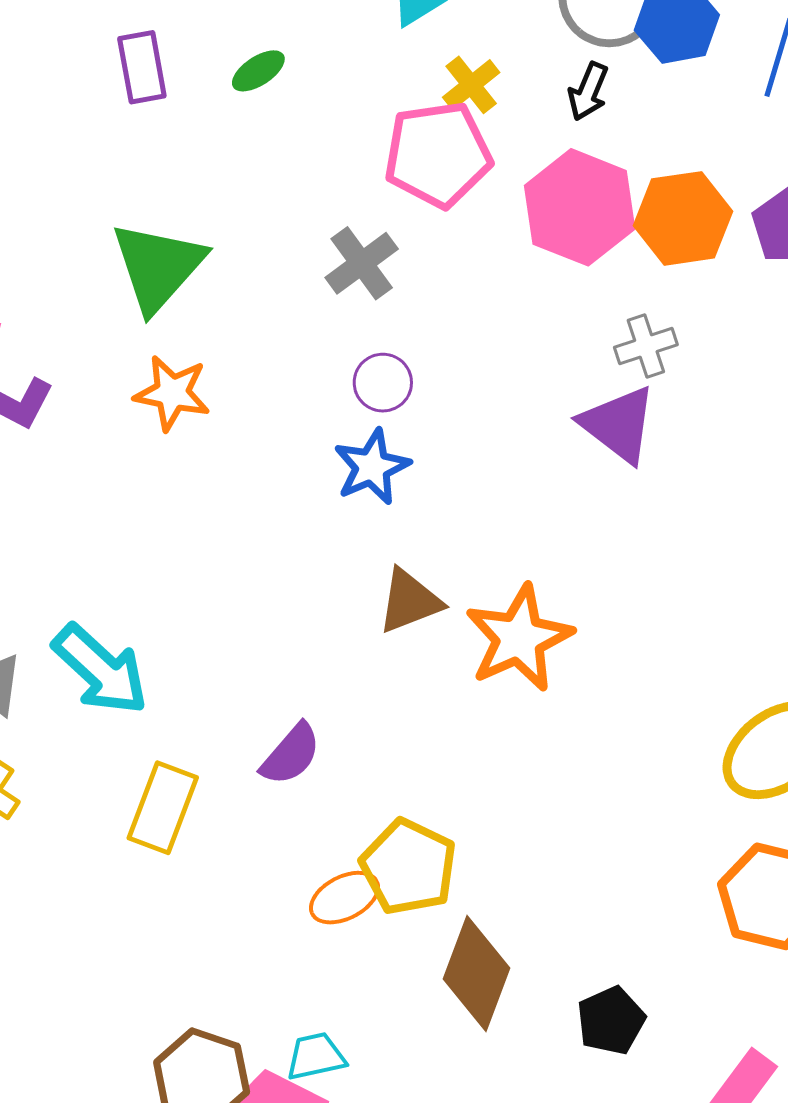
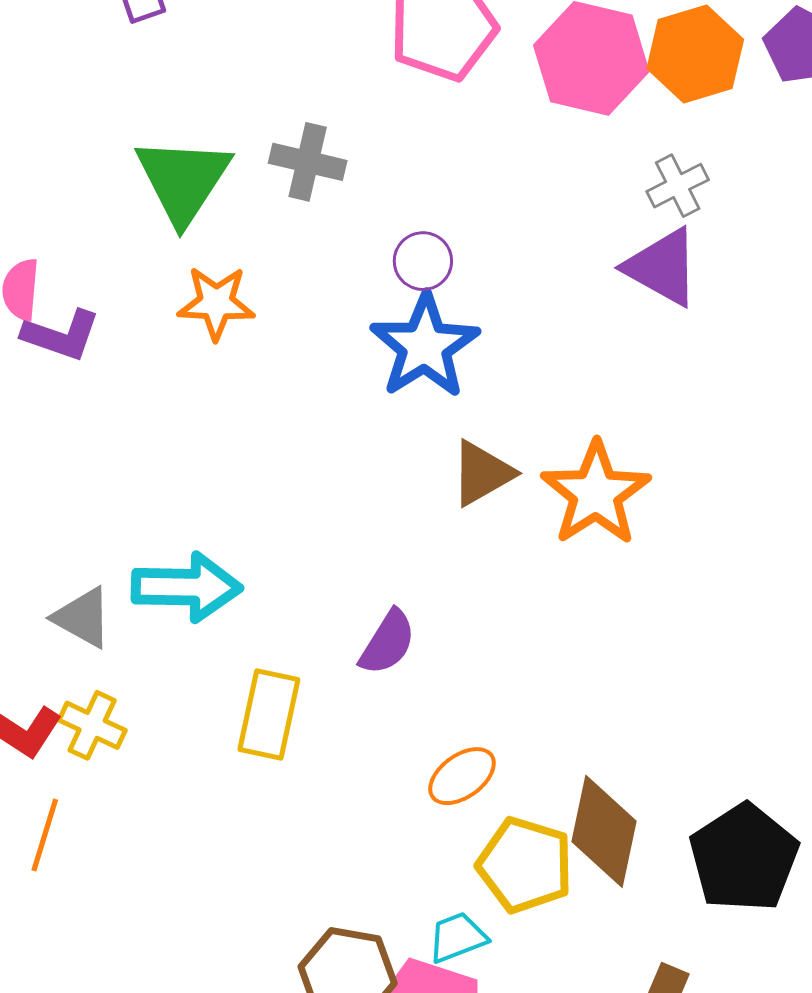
gray cross: (362, 263) -> (308, 162), moved, turned -32
blue star: (372, 467) -> (425, 346), size x1.4
cyan arrow: (100, 670) -> (187, 587), turned -33
yellow pentagon: (408, 867) -> (525, 865), moved
black pentagon: (611, 1021) -> (744, 858), size x1.6

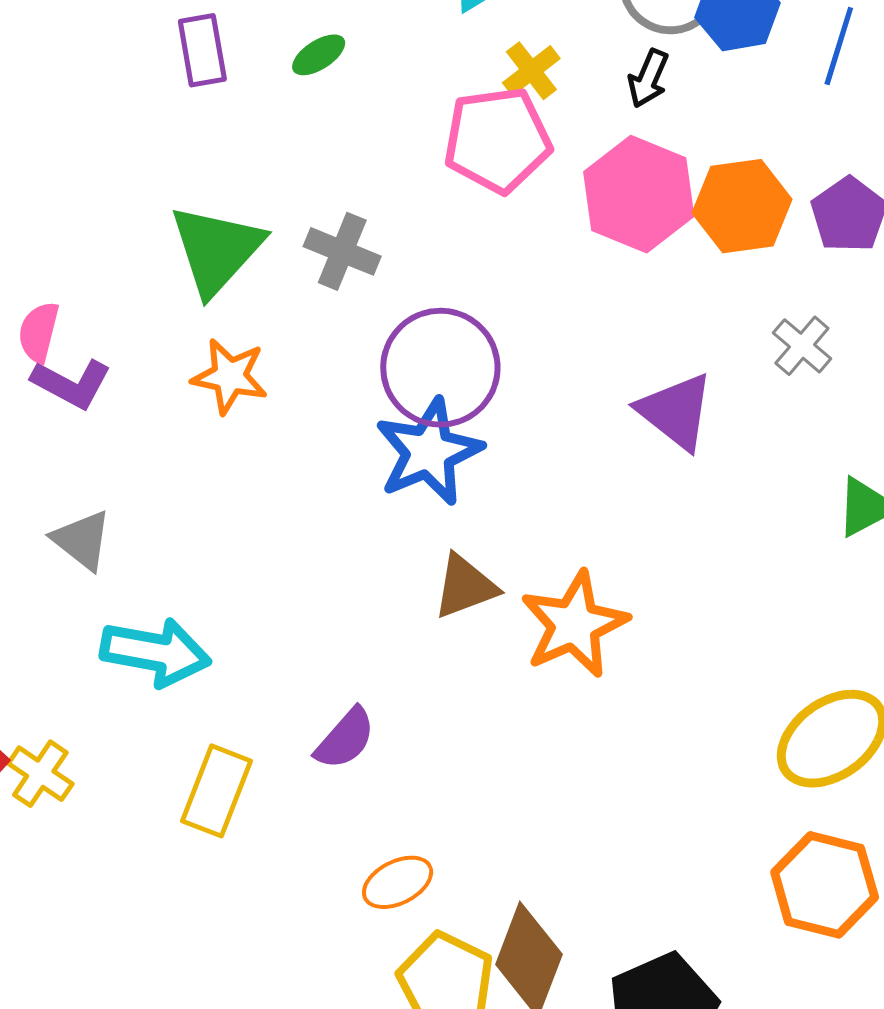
gray cross: (678, 186) -> (802, 346), moved, turned -32
purple circle: (423, 261) -> (440, 368), size x2.0
gray triangle: (83, 618) -> (82, 540), moved

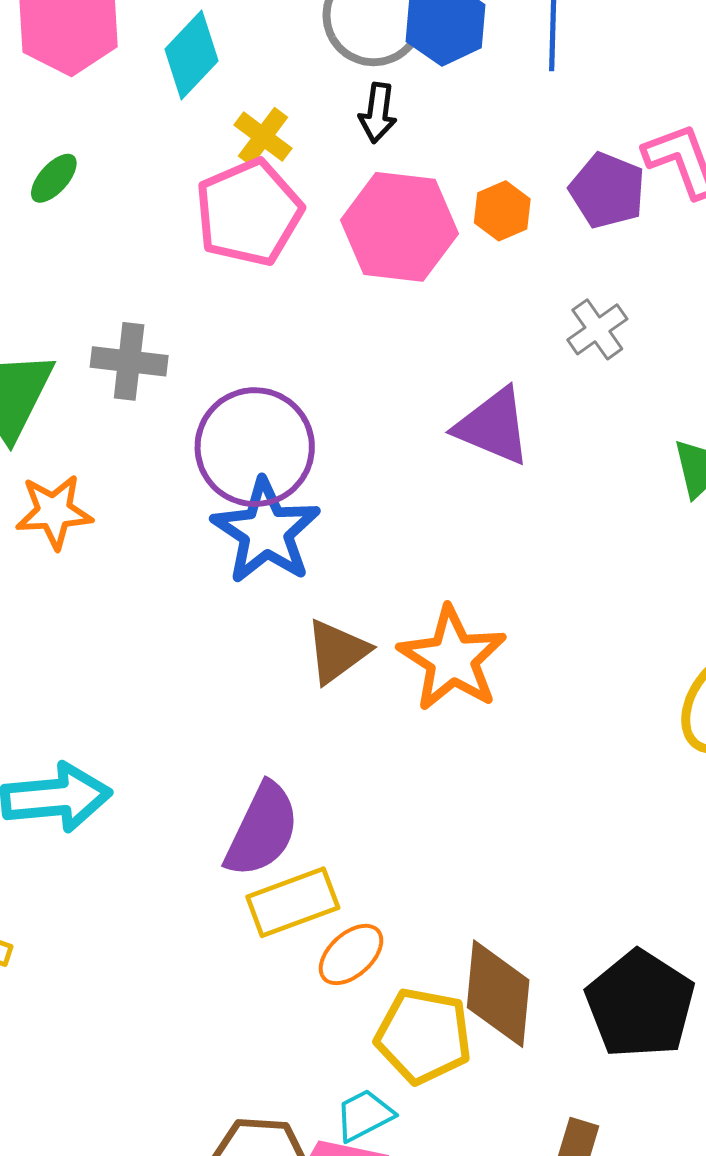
orange hexagon: (742, 206) -> (502, 211), size x0.6
gray cross: (802, 346) -> (597, 329), turned 30
purple semicircle: (345, 739) -> (262, 830), size x1.4
yellow rectangle: (217, 791) -> (293, 902), moved, turned 64

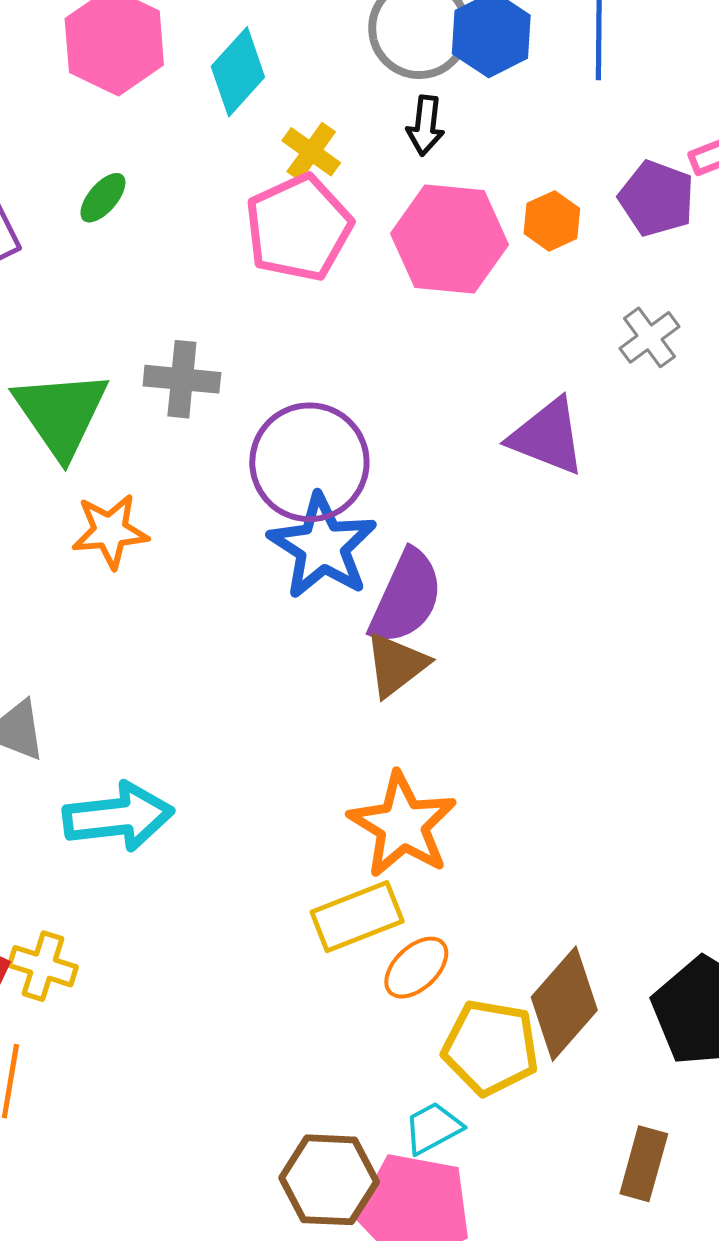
orange star: (452, 659) -> (403, 825), moved
purple semicircle: (262, 830) -> (406, 597), moved
brown diamond: (498, 994) -> (564, 1004), turned 37

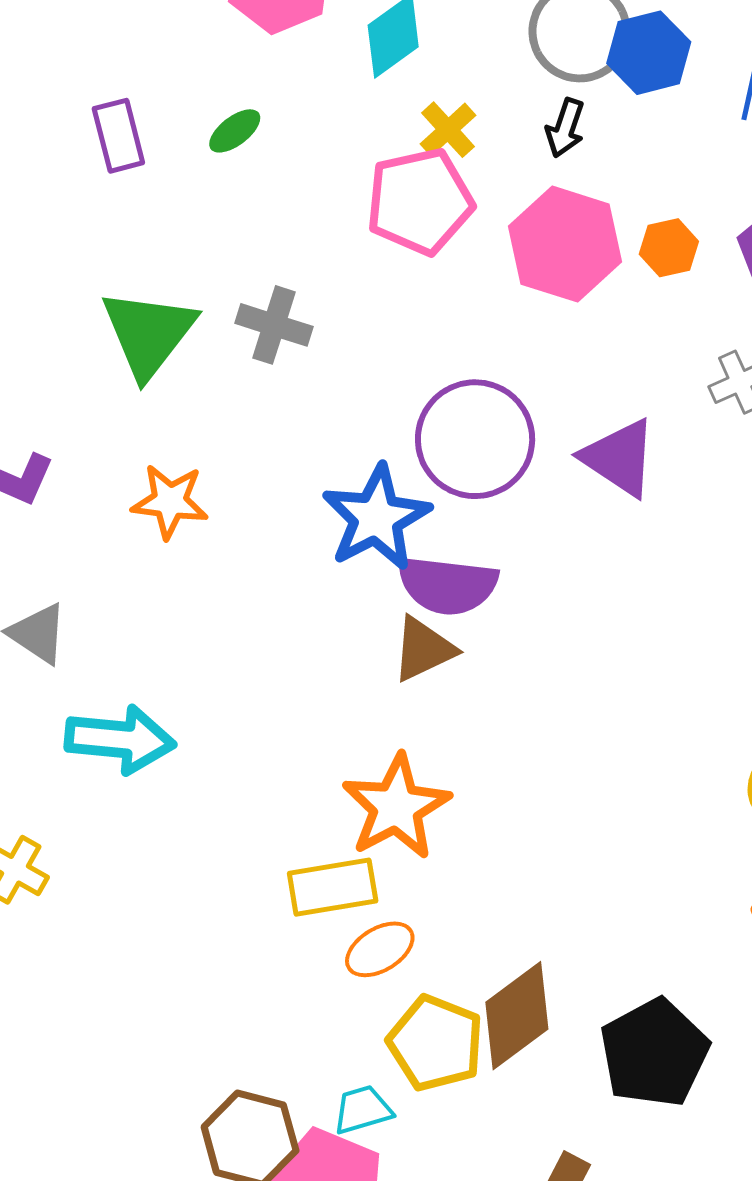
purple circle: (309, 462) -> (475, 439), moved
orange star: (110, 531) -> (170, 501), moved
purple semicircle: (406, 597) -> (447, 585), turned 60

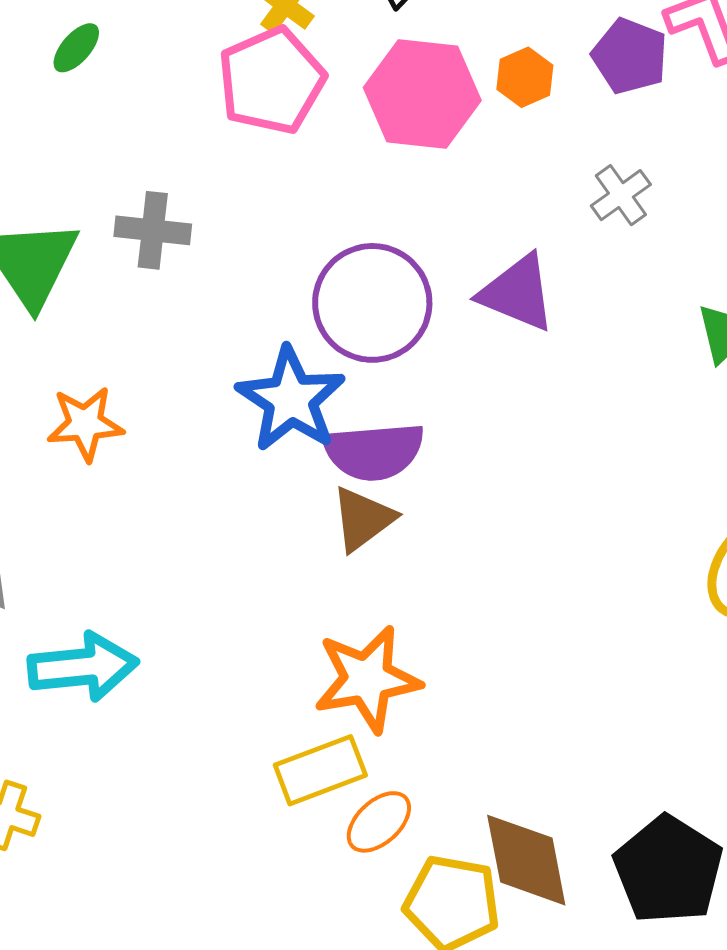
orange star: (396, 807) -> (367, 679), turned 30
brown diamond: (517, 1016) -> (526, 860), turned -53

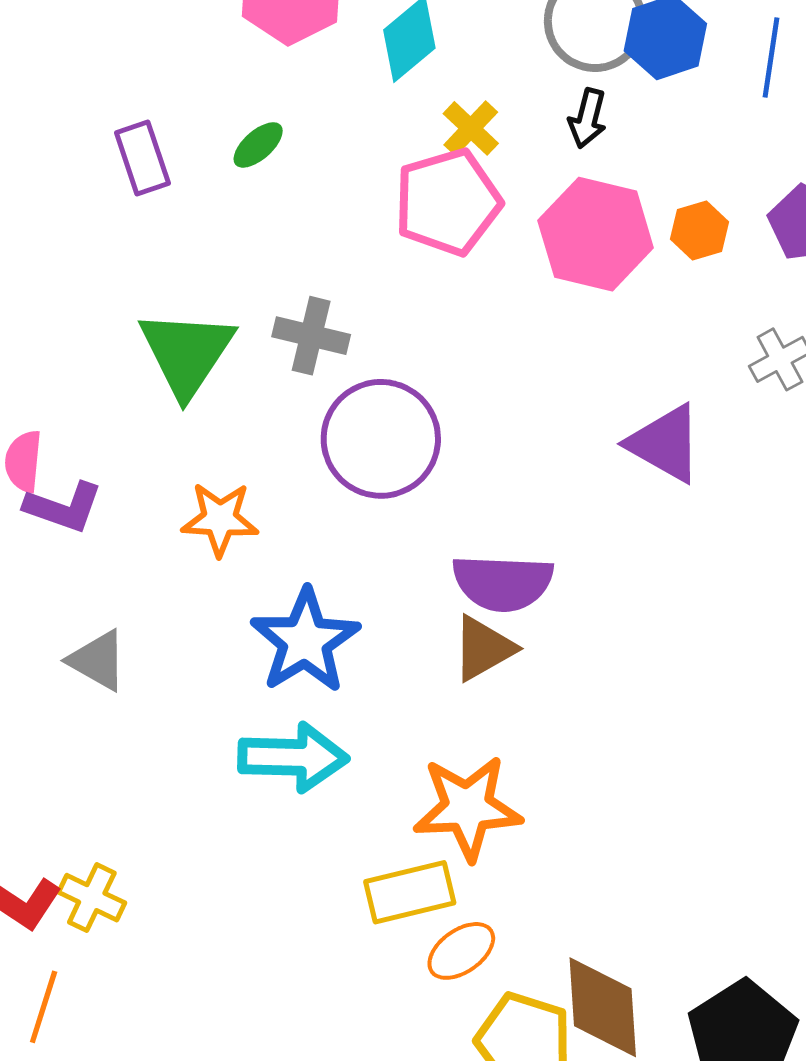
purple circle: (372, 303) -> (381, 439), moved
blue star: (291, 399) -> (305, 641), moved
cyan arrow: (83, 667) -> (293, 757), moved

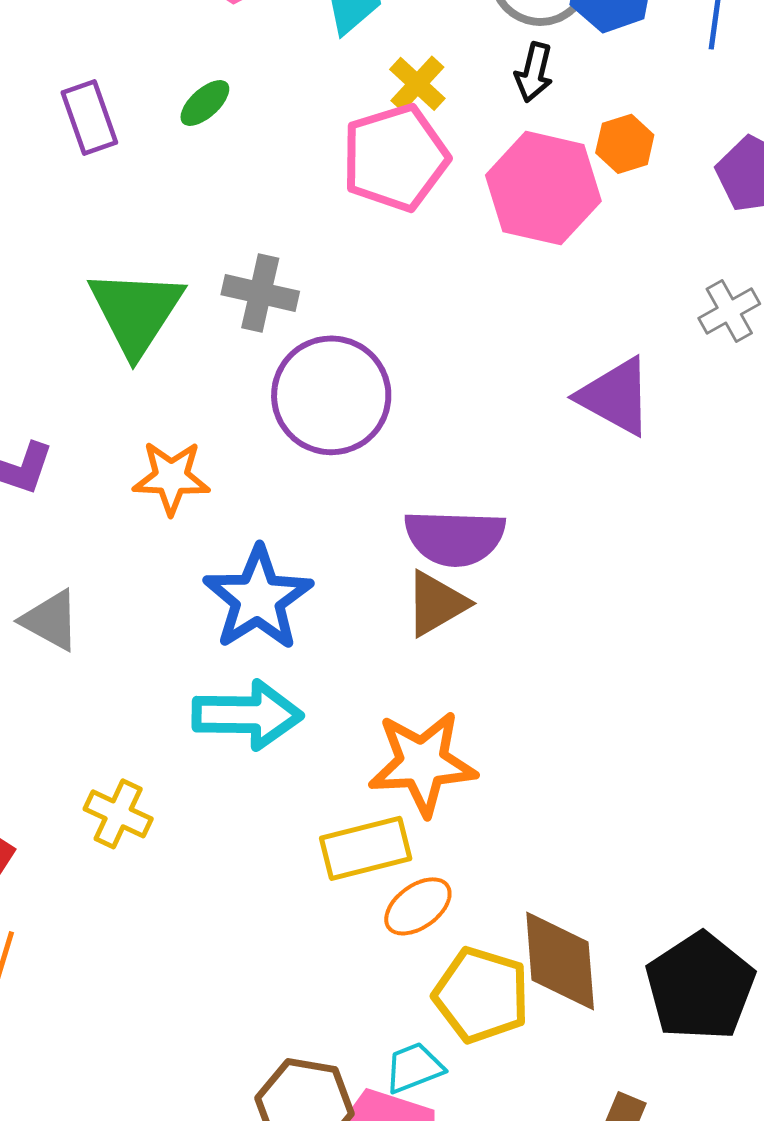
orange hexagon: (700, 230) -> (625, 144), moved
yellow cross: (92, 898) -> (118, 814), moved

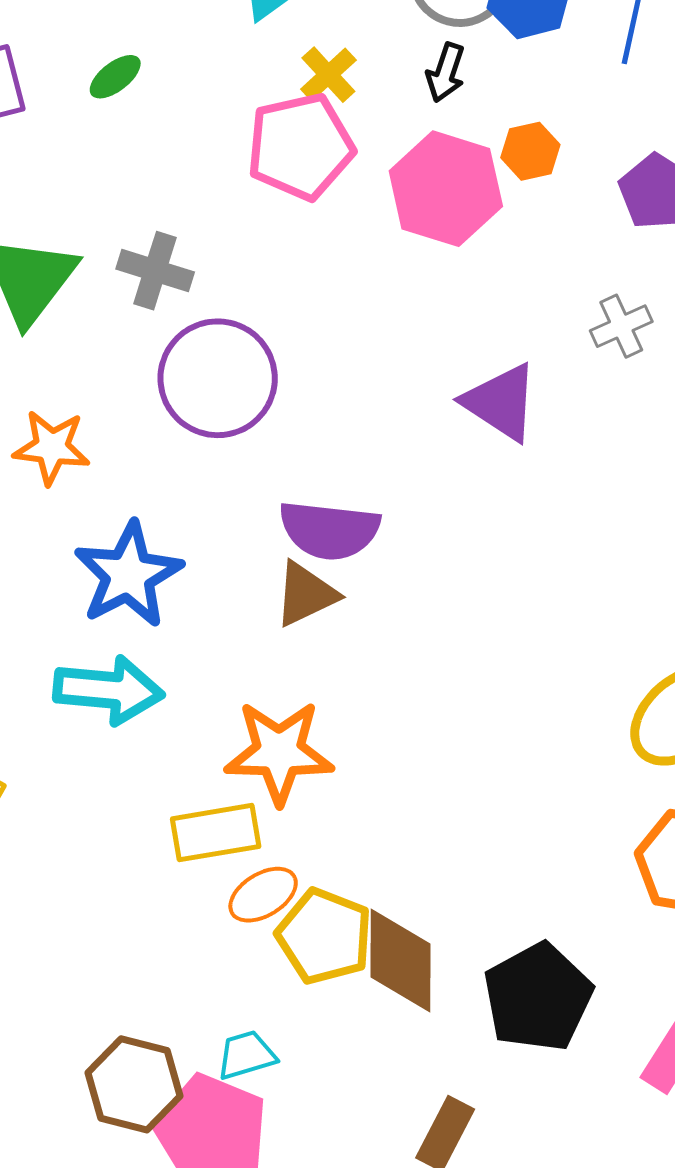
yellow pentagon: (481, 995) -> (324, 936), moved

